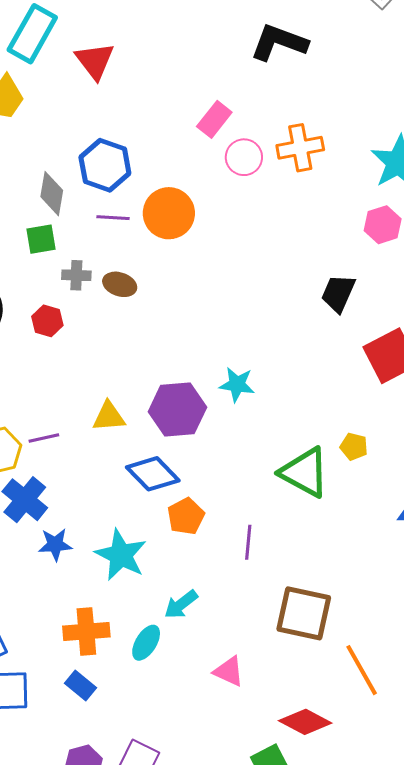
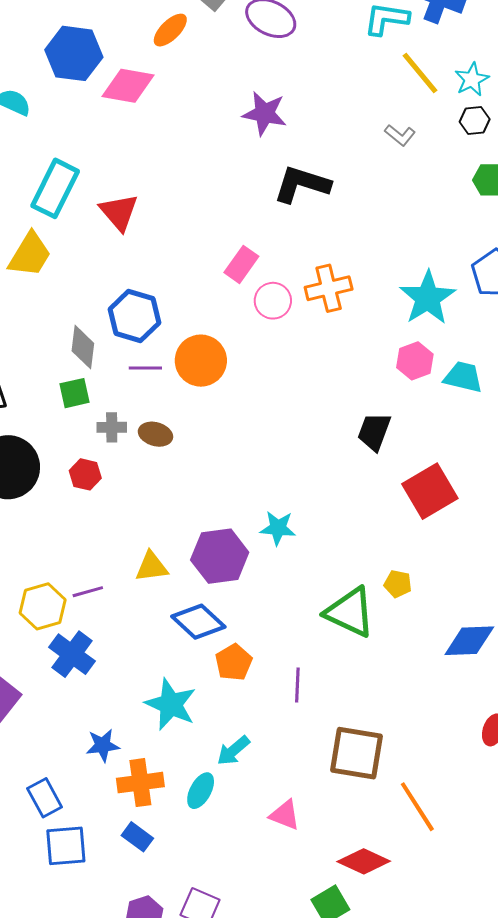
blue star: (55, 544) -> (103, 745), moved

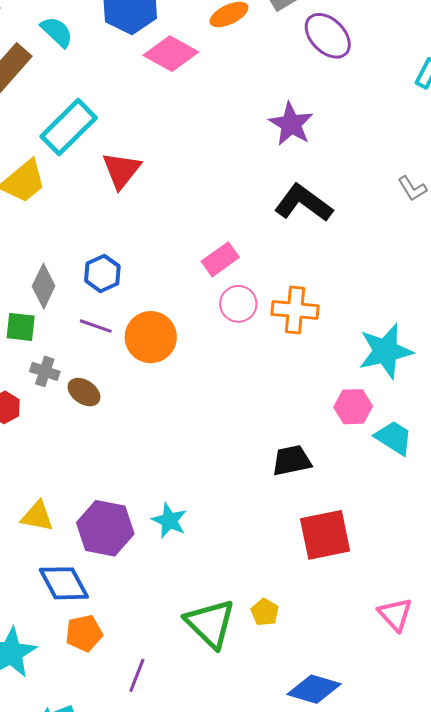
blue hexagon: (134, 316) -> (102, 273), size x0.7
black trapezoid: (374, 432) -> (292, 461), turned 39

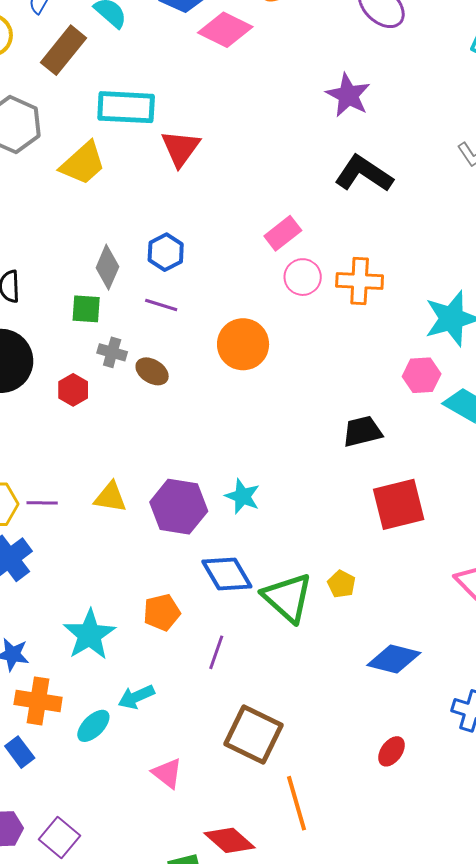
cyan rectangle: (69, 127) -> (126, 107), turned 50
orange circle: (151, 337) -> (243, 344), moved
blue diamond: (64, 583) -> (227, 574), moved

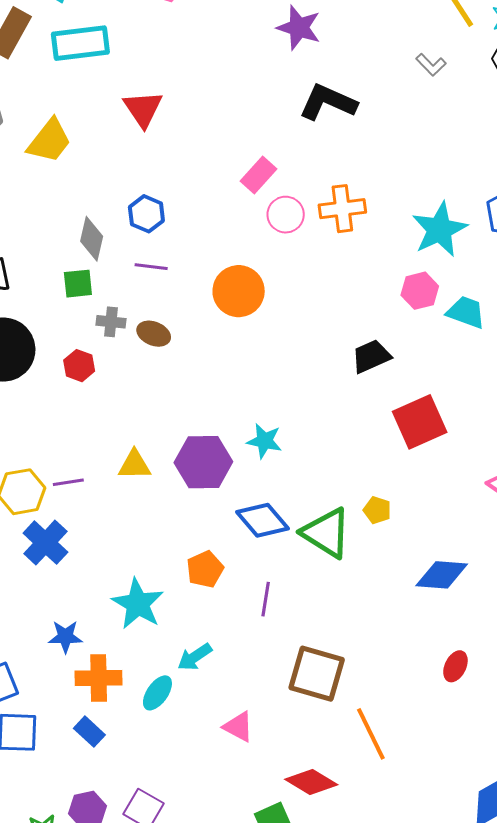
cyan rectangle: (126, 107) -> (80, 43), moved

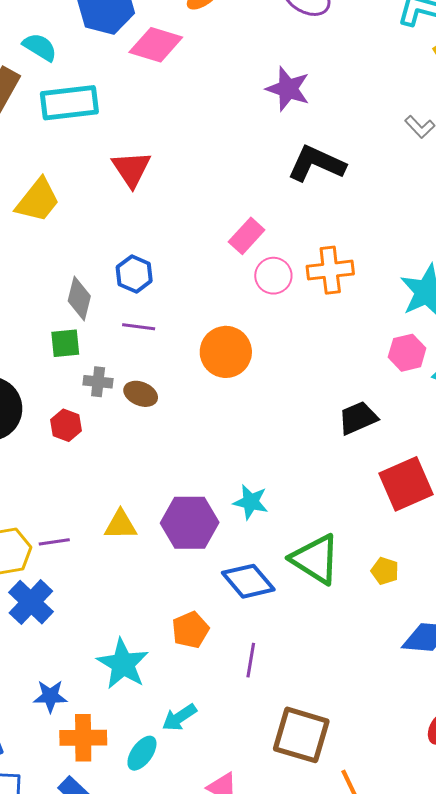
yellow pentagon: (377, 510) -> (385, 571), moved
green triangle: (326, 533) -> (315, 559), moved

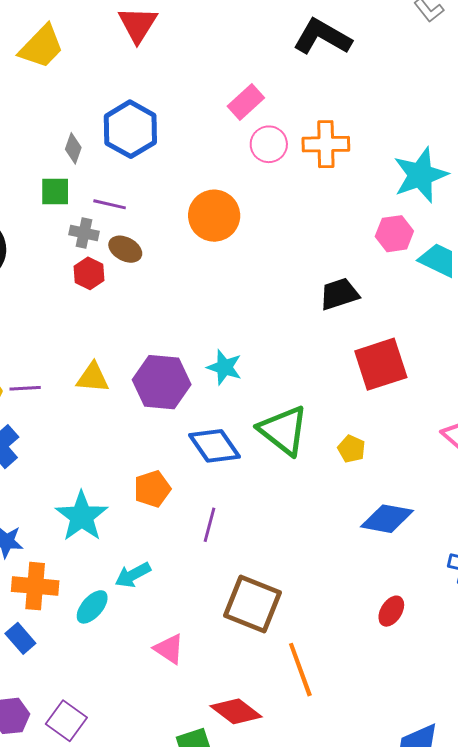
blue hexagon: (134, 274) -> (130, 129), size x1.5
gray diamond: (79, 299) -> (73, 148), size x0.7
purple line: (139, 327) -> (110, 204), moved
red hexagon: (66, 425) -> (89, 273), moved

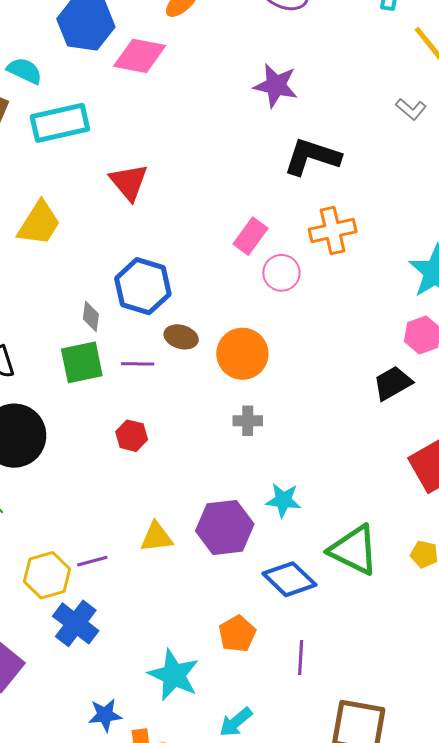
orange cross: (326, 144) -> (333, 230), moved
green square: (55, 192) -> (82, 362), size x1.4
gray cross: (84, 233) -> (248, 421), moved
brown ellipse: (125, 249) -> (181, 337), moved
black trapezoid: (339, 294) -> (393, 383), moved

